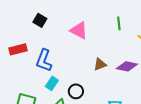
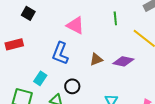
black square: (40, 20) -> (28, 13), moved
blue L-shape: (44, 60) -> (60, 53), moved
cyan rectangle: (52, 83) -> (40, 78), moved

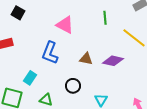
brown triangle: (96, 59) -> (86, 59), turned 32
black circle: (72, 86) -> (73, 86), moved

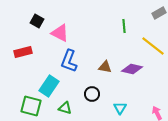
pink triangle: (65, 25) -> (60, 33), moved
cyan rectangle: (30, 78) -> (49, 86), size x1.5

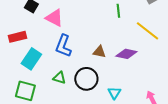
cyan rectangle: (49, 86) -> (31, 59), moved
black circle: (92, 94) -> (86, 79), size x1.5
green triangle: (65, 108) -> (59, 78), moved

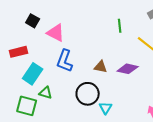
green triangle: (59, 78) -> (46, 93), moved
cyan triangle: (114, 93) -> (106, 108), moved

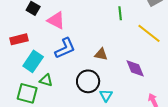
blue L-shape: (65, 61) -> (65, 48), turned -135
purple diamond: (128, 69) -> (135, 68), moved, turned 55

